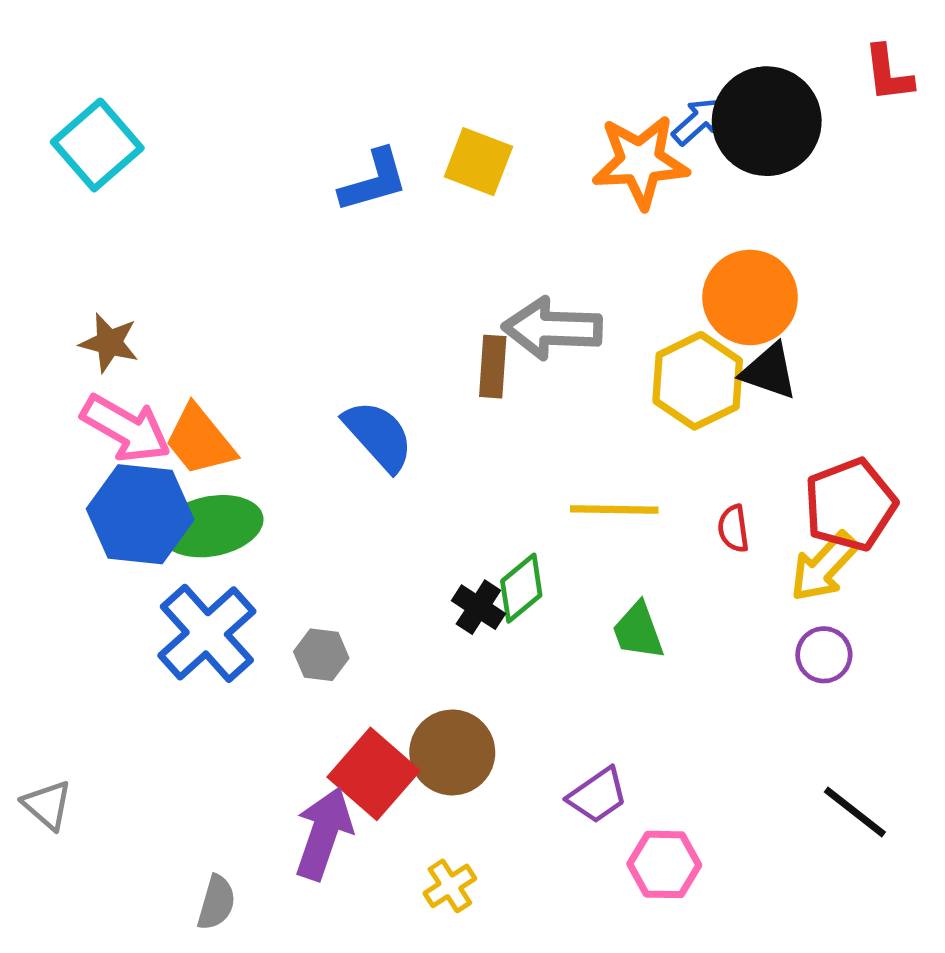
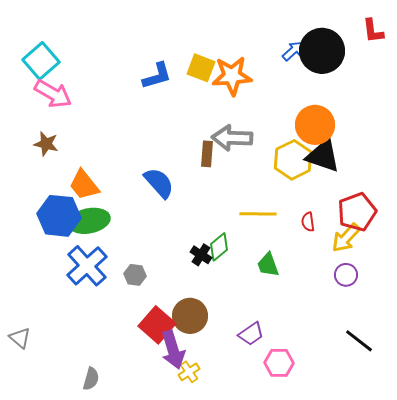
orange star: (640, 162) -> (232, 76), moved
black triangle: (769, 371) -> (323, 156), size x1.4
pink arrow: (126, 428) -> (53, 94), moved
purple arrow: (324, 833) -> (173, 350), moved, turned 144

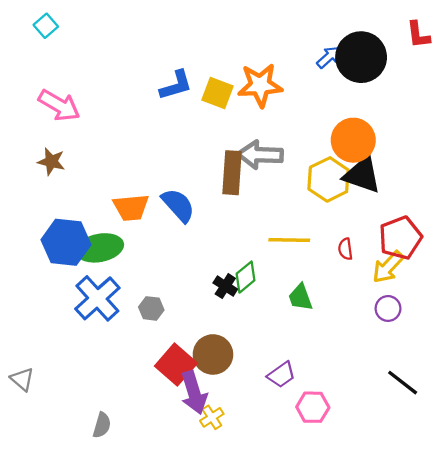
cyan square: (41, 61) -> (46, 26), moved, size x0.6
yellow square: (201, 68) -> (217, 93), moved
brown rectangle: (207, 154) -> (232, 173), size x1.5
orange trapezoid: (84, 185) -> (131, 207), moved, turned -56

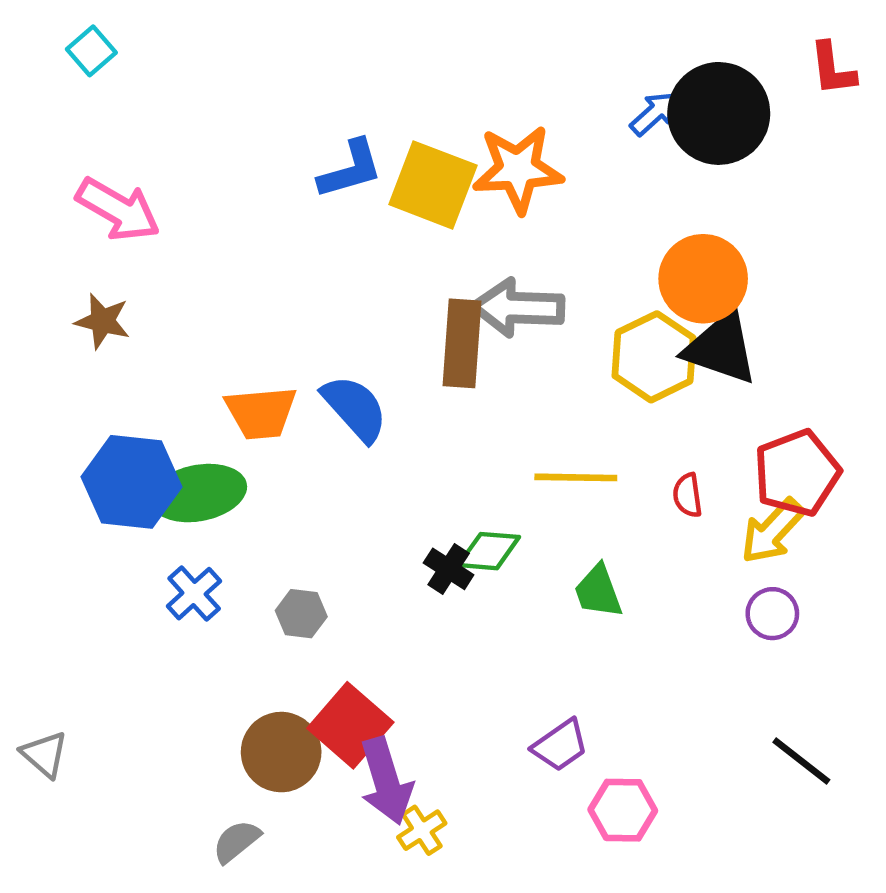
yellow square: (217, 93) -> (433, 185), size x1.4
green diamond: (246, 277) -> (489, 551), turned 44
blue cross: (97, 298) -> (194, 594), size x0.6
brown circle: (213, 354) -> (281, 752), moved
gray semicircle: (102, 425) -> (236, 841), moved, turned -145

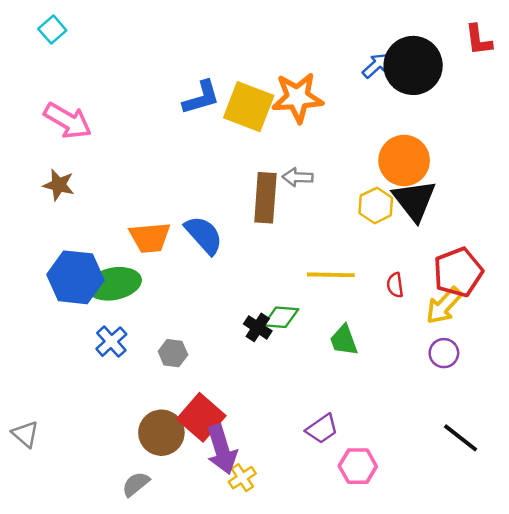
gray arrow: (518, 308) -> (298, 177), size x0.6
black triangle: (721, 348) -> (414, 200), turned 33
yellow hexagon: (654, 357) -> (376, 205), size x0.7

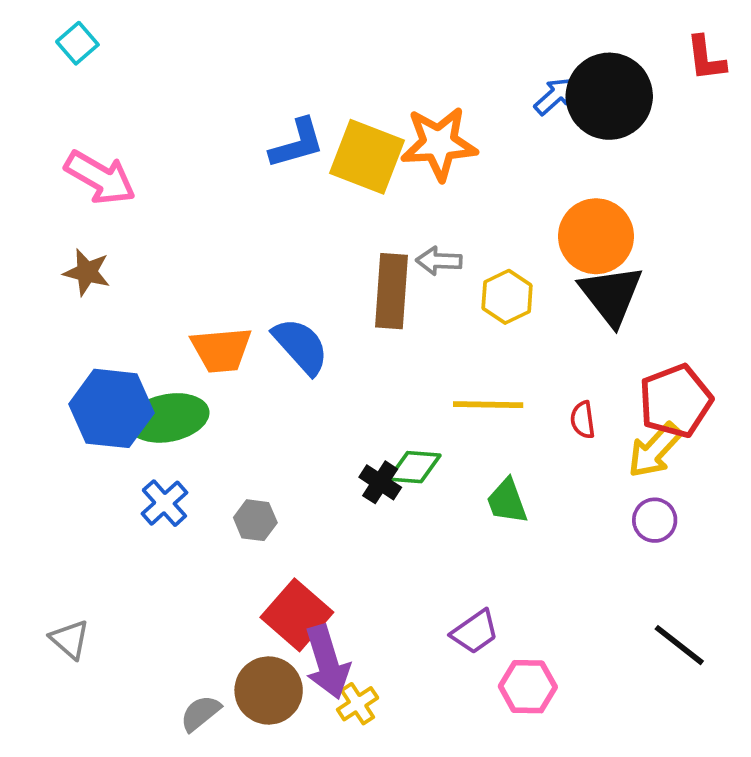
yellow hexagon: (376, 205) -> (507, 297), moved
brown circle: (161, 433) -> (269, 690), moved
gray triangle: (25, 434) -> (70, 639), moved

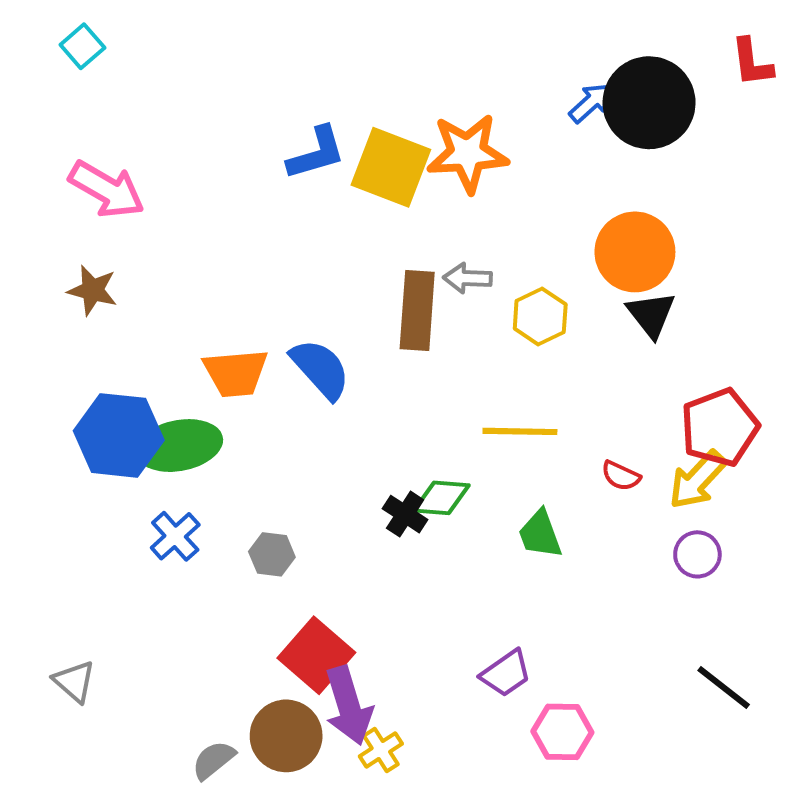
black triangle: (611, 295) -> (651, 314), size x0.7
red semicircle: (583, 420) -> (621, 476), moved, turned -57

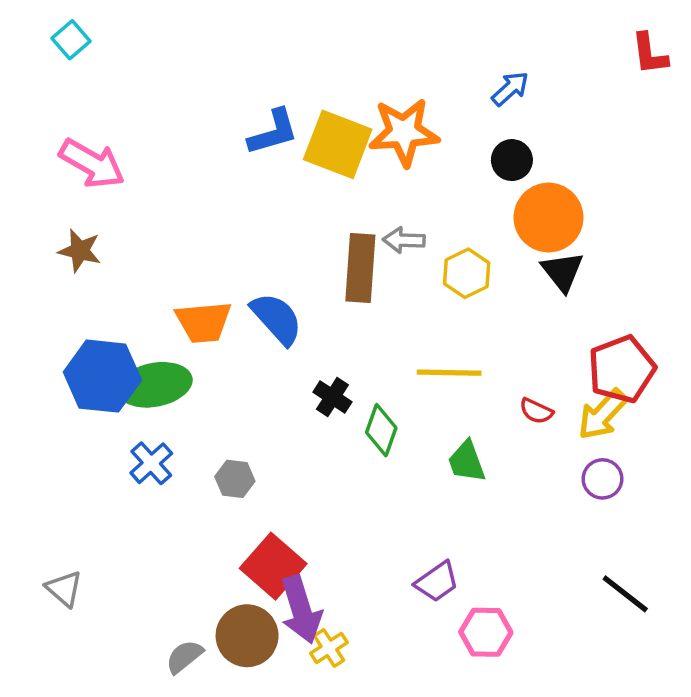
black circle: (649, 103) -> (512, 160), moved, size x0.5
green diamond: (441, 498) -> (381, 430), turned -75
black cross: (405, 514) -> (332, 397), moved

